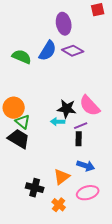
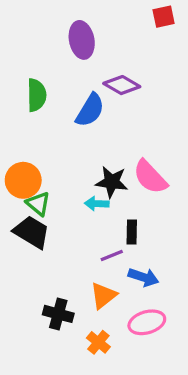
purple ellipse: (64, 24) -> (82, 40), moved
blue semicircle: (48, 51) -> (90, 110), moved
green semicircle: (22, 57) -> (37, 95), turned 66
purple line: (81, 126) -> (112, 255), moved

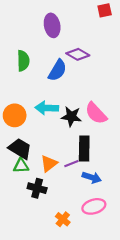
green triangle: (38, 204) -> (21, 166), moved, turned -42
cyan arrow: (97, 204) -> (47, 108), moved, size x1.5
black rectangle: (132, 232) -> (84, 149), size x1.6
orange triangle: (103, 296) -> (49, 164), moved
black cross: (58, 314) -> (37, 188), moved

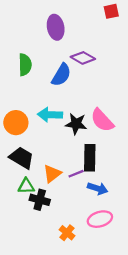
green triangle: (21, 166) -> (26, 186), moved

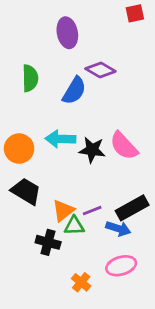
black rectangle: (90, 158) -> (132, 208), moved, turned 60
green triangle: (26, 186) -> (74, 226), moved

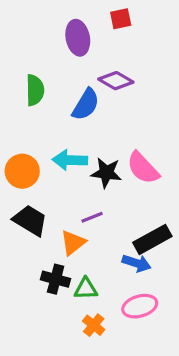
red square: (135, 13) -> (121, 19), moved
purple line: (92, 211) -> (92, 217), moved
green triangle: (74, 226) -> (86, 289), moved

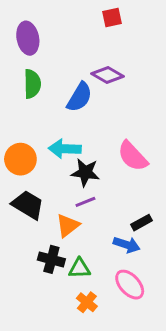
purple ellipse: (78, 38) -> (28, 38), moved
black star: (106, 173) -> (85, 172), moved
black rectangle: (152, 239) -> (141, 223), size x0.6
pink ellipse: (140, 306) -> (130, 285), turned 64

